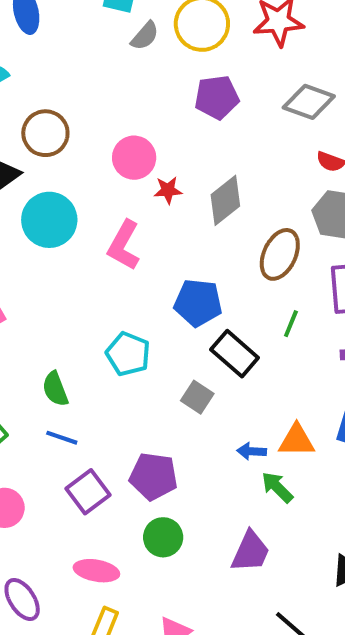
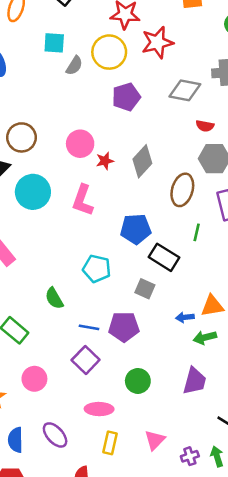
blue line: (62, 438) -> (89, 327), moved
purple pentagon: (153, 476) -> (124, 327), moved
green arrow: (277, 487) -> (205, 337), turned -50

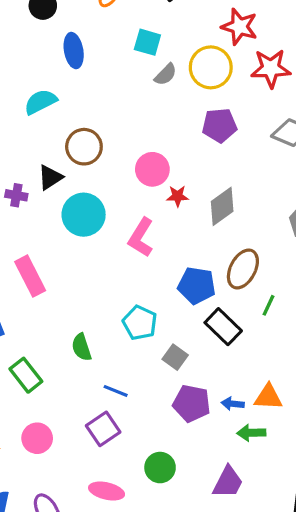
brown ellipse: (182, 190) -> (243, 269), moved
gray square: (145, 289) -> (175, 357), moved
purple pentagon: (124, 327) -> (192, 403), moved

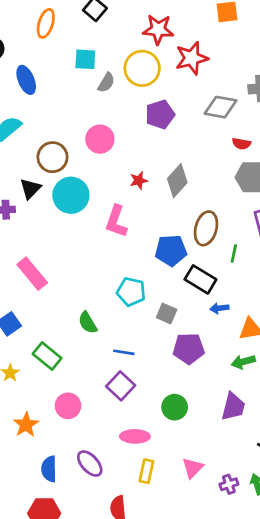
pink circle: (152, 169) -> (100, 139), moved
cyan circle: (84, 215) -> (71, 195), moved
blue arrow: (233, 404) -> (219, 308), moved

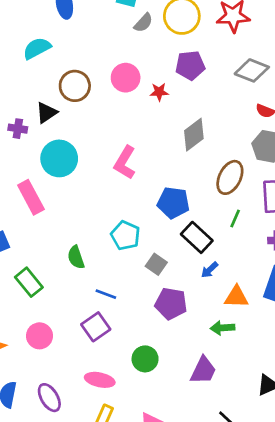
red star: (139, 180) -> (159, 92), moved
cyan circle: (71, 195) -> (59, 158), moved
brown ellipse: (206, 228) -> (230, 177), moved
blue arrow: (219, 308) -> (210, 270), turned -48

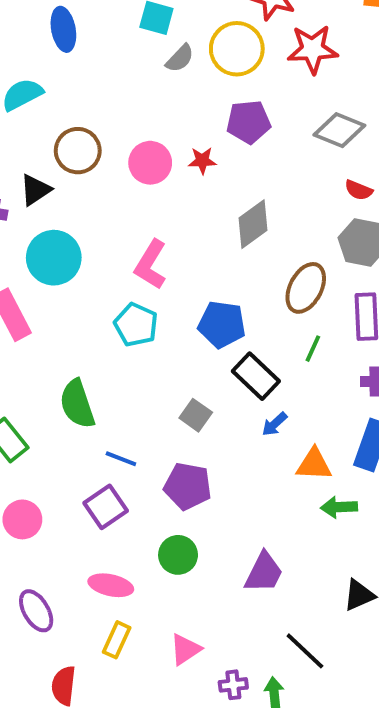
pink circle: (126, 78) -> (150, 163), moved
cyan pentagon: (125, 235) -> (136, 325), moved
green semicircle: (76, 257) -> (77, 404), size x1.4
purple pentagon: (171, 304) -> (188, 486), moved
green arrow: (222, 328) -> (339, 507), moved

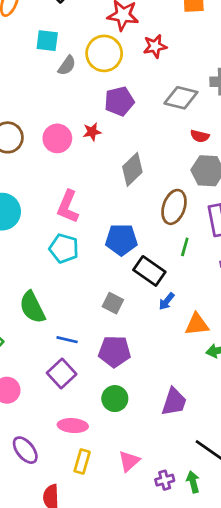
red star: (313, 49) -> (155, 46), size x0.7

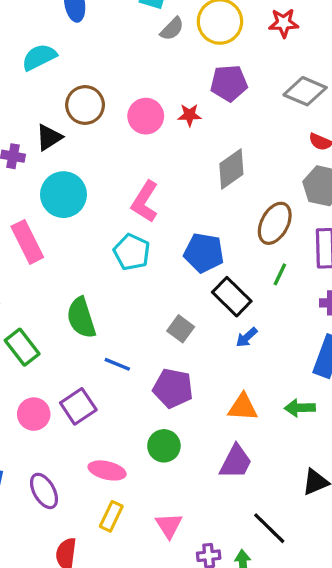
orange triangle: (197, 324) -> (243, 407), moved
purple square: (62, 374) -> (78, 406), moved
pink triangle: (129, 461) -> (169, 525), turned -30

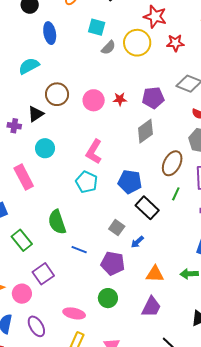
purple pentagon: (229, 83) -> (153, 98), moved
cyan circle: (63, 195) -> (45, 148), size x0.7
blue arrow: (247, 337) -> (137, 242), moved
purple square: (78, 406) -> (43, 274), moved
pink circle: (34, 414) -> (22, 294), moved

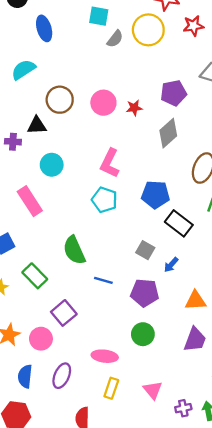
red star: (120, 99) -> (134, 108), moved
black triangle: (36, 114) -> (37, 125), turned 36
purple ellipse: (36, 326) -> (62, 376), turned 60

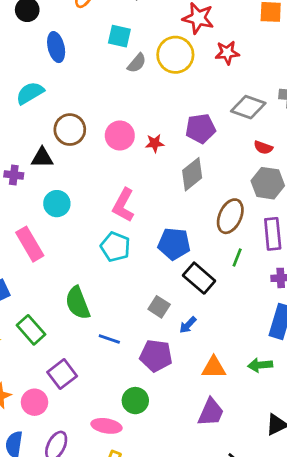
green circle: (143, 334) -> (135, 401), moved

